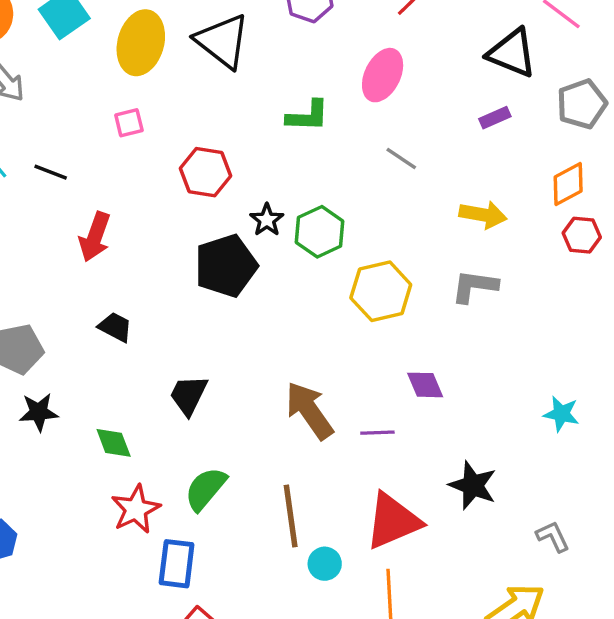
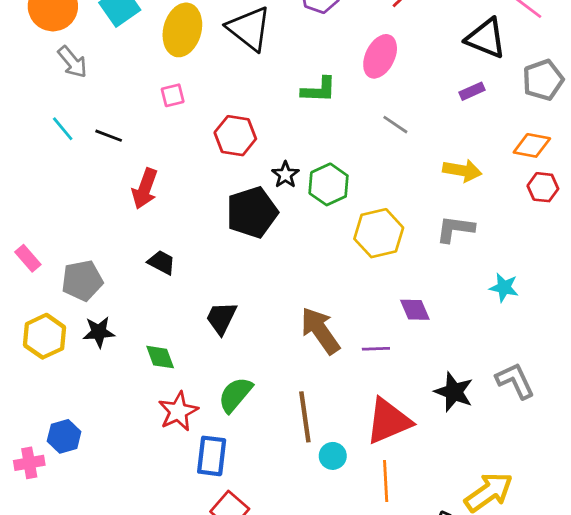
orange diamond: (568, 184) -> (532, 145), turned 39
cyan star: (561, 414) -> (504, 287), moved
gray L-shape: (553, 536) -> (515, 381), moved, size x1.4

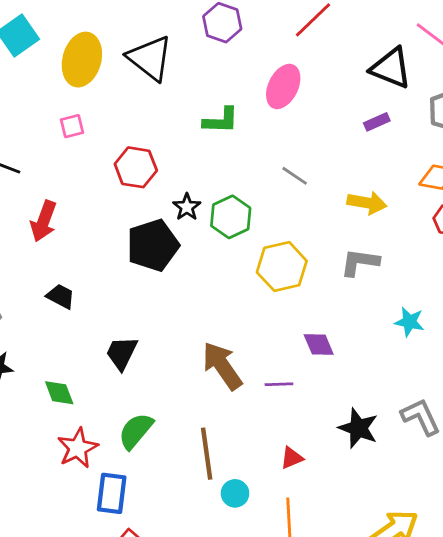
gray line: (395, 125) -> (295, 176), moved
red triangle: (388, 421) -> (292, 458), size x0.5

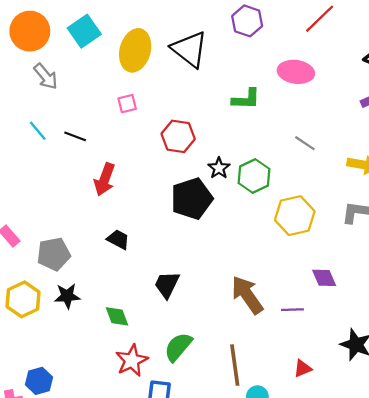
pink ellipse: (283, 86) -> (296, 72), turned 72

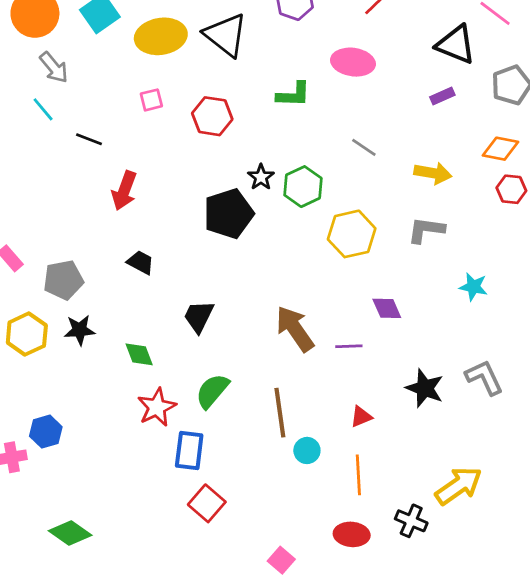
yellow ellipse: (135, 50) -> (161, 36), turned 66
cyan line: (38, 131) -> (43, 109), moved
red hexagon: (178, 136) -> (212, 116), moved

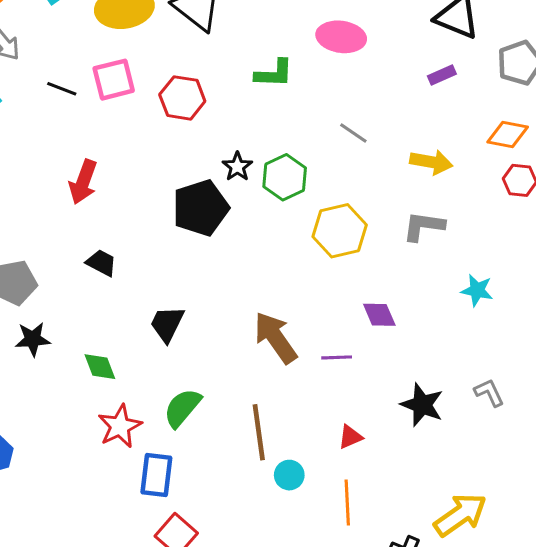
pink square: (151, 100) -> (114, 80), size x1.6
black line: (89, 139) -> (62, 89), moved
gray L-shape: (484, 377) -> (489, 393), size x0.7

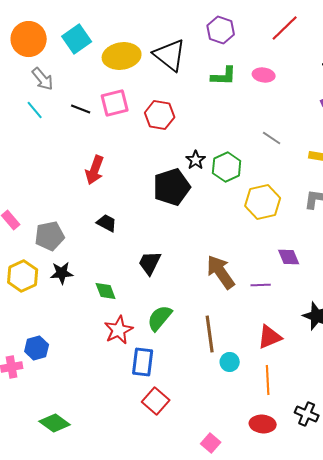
pink ellipse: (341, 37) -> (264, 75), size x0.7
green L-shape: (274, 73) -> (224, 76), moved
red triangle: (350, 437) -> (270, 337), size x1.5

